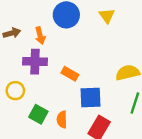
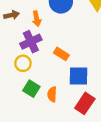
purple cross: (35, 62) -> (31, 42), turned -30
yellow circle: (15, 91) -> (23, 63), moved

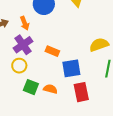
orange semicircle: (52, 94) -> (50, 89), turned 112
red rectangle: (85, 103) -> (81, 92), turned -36

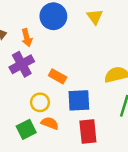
yellow circle: (19, 66) -> (40, 102), moved
green square: (31, 87) -> (26, 129), moved, turned 35

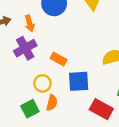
orange semicircle: (50, 123) -> (52, 103), turned 84
red rectangle: (88, 131) -> (101, 109), moved, turned -55

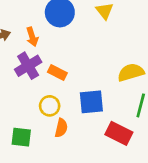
orange rectangle: (59, 59) -> (57, 72), moved
green square: (30, 109) -> (21, 137), moved, turned 36

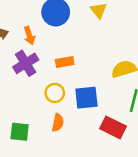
orange rectangle: (57, 72) -> (65, 62), moved, turned -36
yellow circle: (50, 106) -> (55, 93), moved

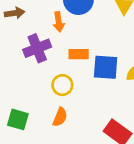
orange arrow: (29, 36) -> (59, 22), moved
blue square: (86, 98) -> (106, 67), moved

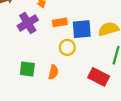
yellow circle: (62, 85) -> (67, 47), moved
green square: (18, 119) -> (27, 69), moved

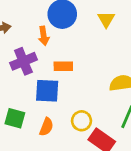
blue square: (82, 29) -> (47, 91), moved
yellow circle: (67, 47) -> (82, 121), moved

